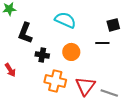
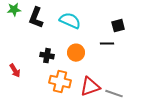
black L-shape: (25, 33) -> (36, 18), moved
red triangle: (85, 86) -> (90, 87), turned 35

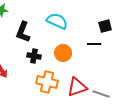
black L-shape: (36, 18) -> (23, 32), moved

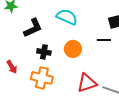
black L-shape: (23, 32) -> (33, 28), turned -135
orange cross: (47, 82) -> (42, 78), moved

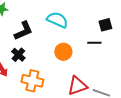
black cross: (44, 52) -> (18, 55), moved, turned 32

